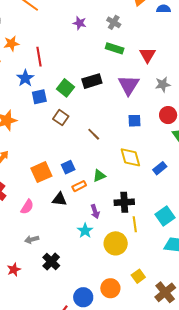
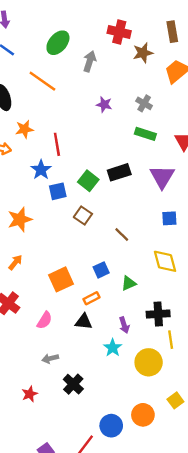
blue square: (68, 167) -> (101, 270), moved
orange rectangle: (79, 186) -> (91, 298), moved
black triangle: (60, 199) -> (84, 322), moved

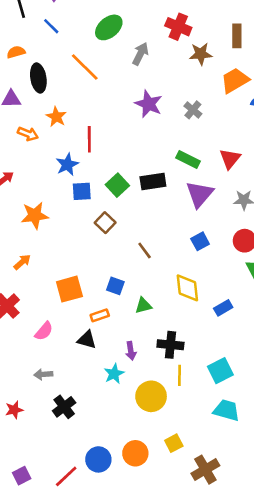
purple star: (104, 105) -> (149, 104), size x1.5
orange star: (24, 129) -> (56, 117), turned 30
green rectangle: (145, 134) -> (188, 159), moved
blue square: (169, 218) -> (200, 241), turned -35
blue square: (101, 270) -> (115, 286), turned 35

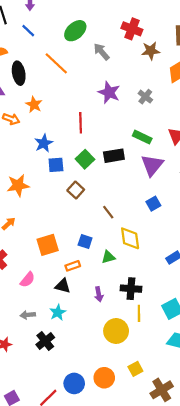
gray arrow: (140, 54) -> (102, 52), turned -66
red line: (89, 139) -> (81, 123), moved
yellow diamond: (187, 288) -> (130, 238), moved
cyan star: (114, 374) -> (58, 312), moved

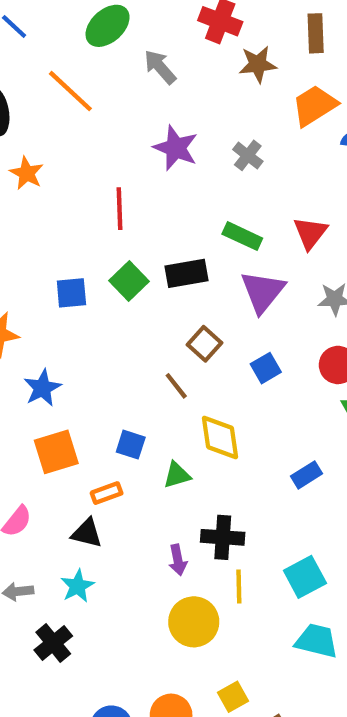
blue star: (44, 143) -> (42, 388), moved
brown square: (76, 190) -> (204, 344), moved
purple arrow: (99, 294) -> (178, 560), moved

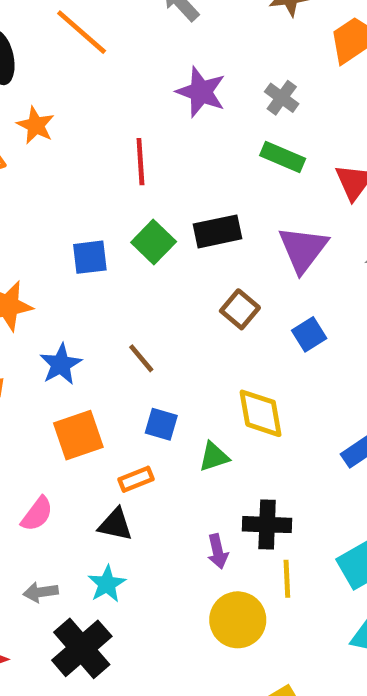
green rectangle: (242, 236) -> (283, 157), moved
brown line: (176, 386) -> (141, 358), moved
black cross: (53, 643) -> (82, 648), size x1.4

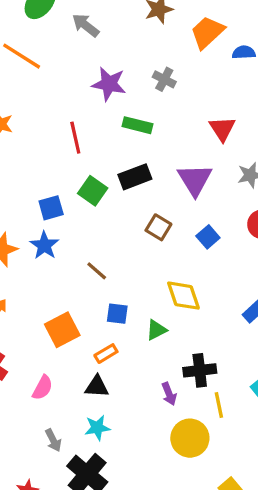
green rectangle: (283, 157) -> (138, 125), moved
blue star: (61, 364) -> (44, 245), moved
cyan star: (107, 584) -> (97, 428), turned 30
gray arrow: (41, 592) -> (53, 440), turned -100

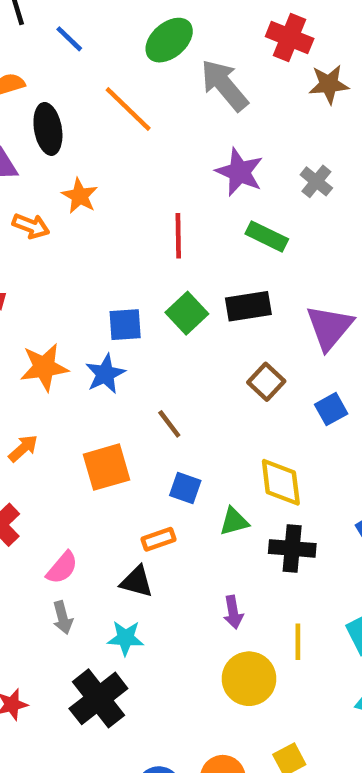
gray arrow: (86, 25) -> (224, 85), size x1.4
orange square: (62, 330) -> (107, 467), moved
black cross: (200, 370) -> (292, 548), moved
gray arrow: (53, 440) -> (63, 618), moved

